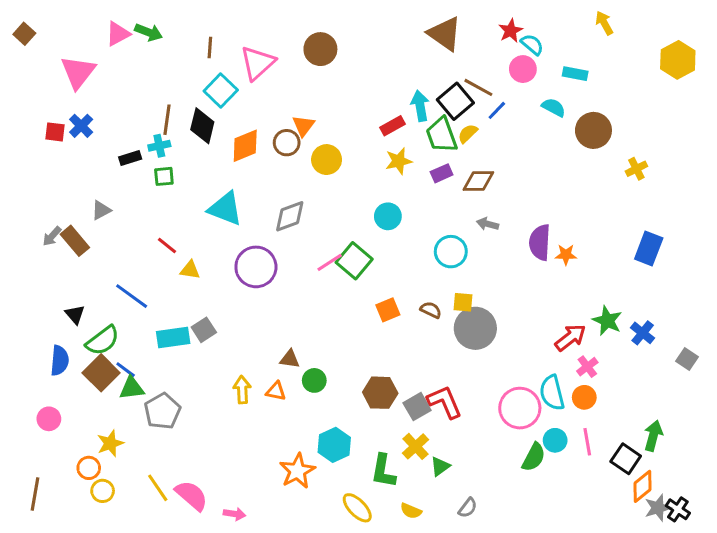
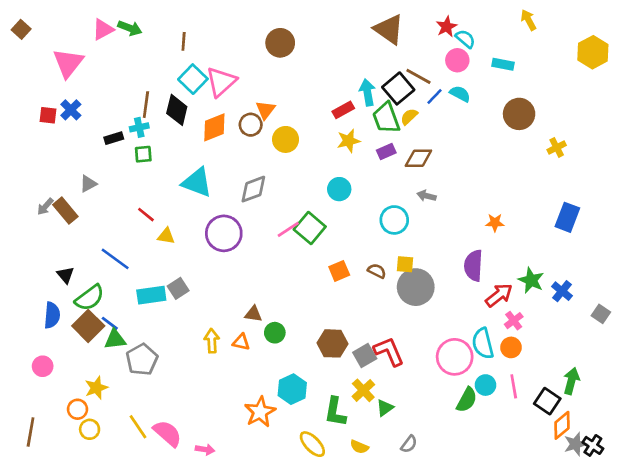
pink triangle: (257, 63) -> (221, 82), moved
cyan semicircle: (554, 107) -> (460, 94), moved
purple semicircle: (540, 242) -> (473, 266), moved

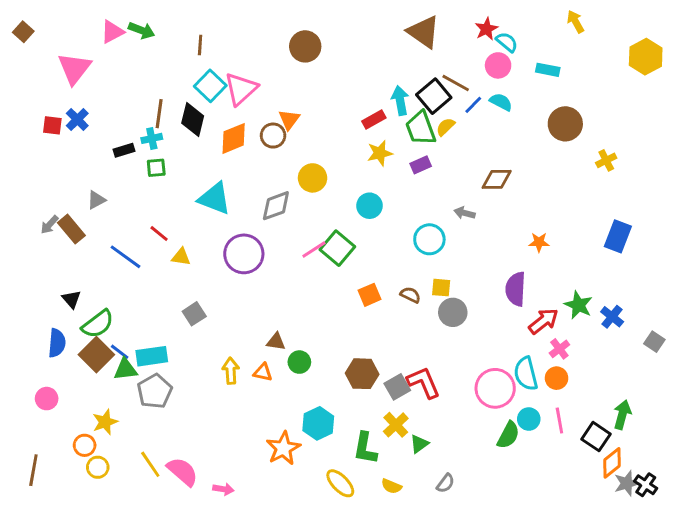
yellow circle: (286, 139) -> (313, 178), moved
brown diamond: (418, 158) -> (497, 179), moved
blue line: (115, 259) -> (125, 257), moved
gray circle: (416, 287) -> (453, 312), size x0.7
cyan rectangle: (151, 295) -> (152, 356), moved

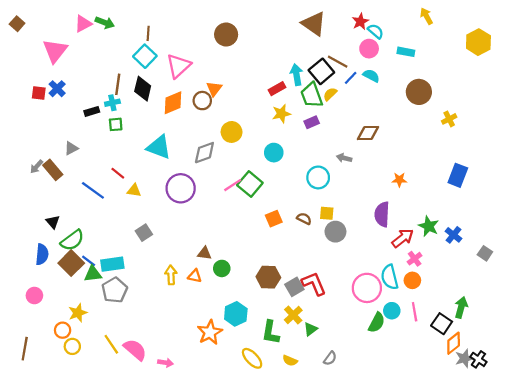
cyan square: (210, 86) -> (145, 56), moved

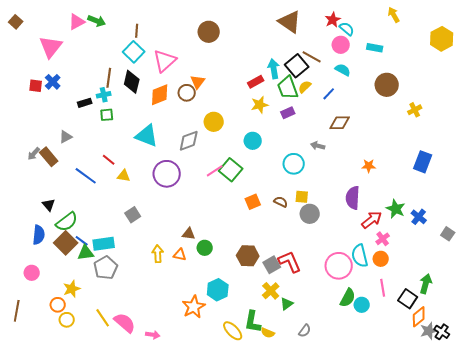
blue line: (351, 78) -> (329, 94), moved
cyan circle: (392, 311) -> (362, 305), moved
green L-shape: (271, 332) -> (253, 322), moved
brown line: (25, 349) -> (17, 311), moved

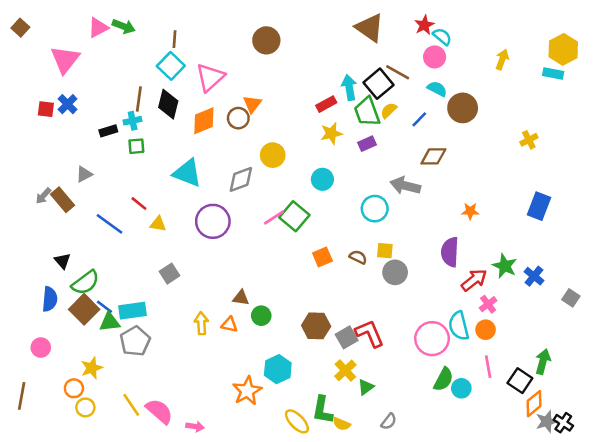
yellow arrow: (394, 15) -> (502, 60), moved, turned 49
cyan rectangle: (375, 48) -> (553, 74), moved
brown circle: (387, 85) -> (463, 108), moved
gray arrow: (318, 146) -> (405, 186), size x1.6

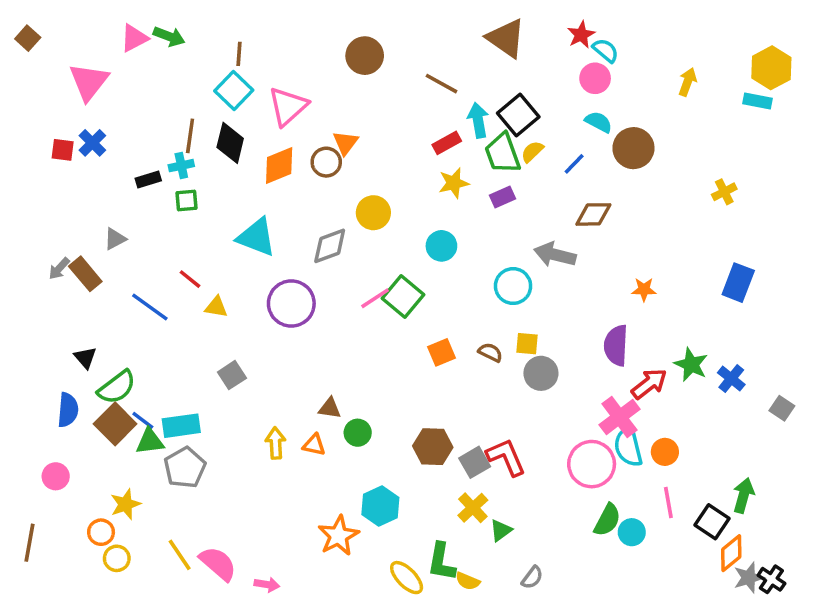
brown line: (398, 72) -> (441, 84), moved
pink cross: (488, 304) -> (620, 417), moved, size x1.6

